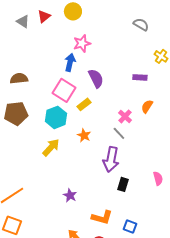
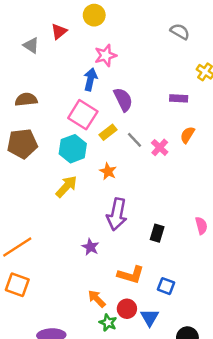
red triangle: (44, 16) -> (59, 32), moved
gray triangle: (23, 21) -> (31, 45), moved
gray line: (119, 133) -> (135, 140), moved
purple arrow: (111, 159) -> (117, 214), moved

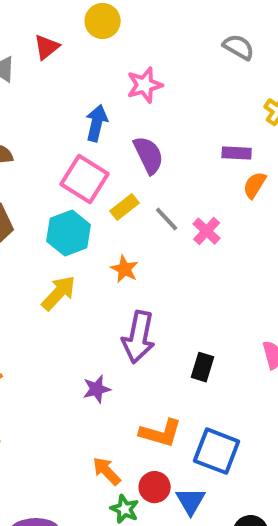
pink star: (106, 55) -> (145, 85), moved
orange semicircle: (187, 135) -> (255, 185), moved
purple star: (90, 247) -> (97, 389), turned 30
blue square: (166, 286) -> (217, 451), size x1.6

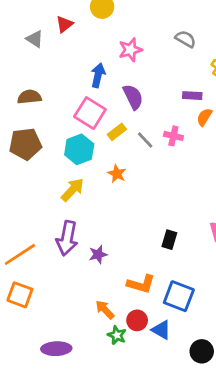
gray semicircle: (239, 47) -> (186, 39), moved
pink cross: (207, 231) -> (173, 136), moved, turned -30
purple arrow: (139, 337) -> (67, 238), moved
blue triangle: (191, 501) -> (161, 330), turned -30

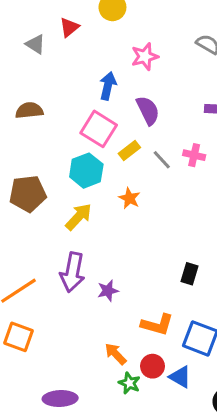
brown pentagon: (25, 144) -> (28, 194), moved

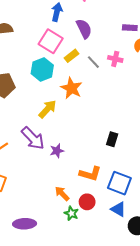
orange star: (129, 198) -> (71, 88), size x1.5
yellow arrow: (79, 217) -> (47, 109), moved
purple arrow: (72, 272) -> (33, 138), turned -55
blue triangle: (180, 377) -> (118, 209), moved

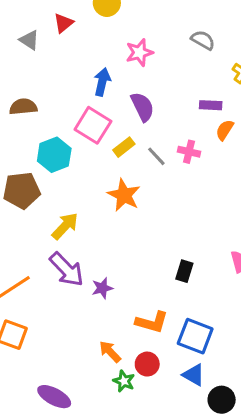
cyan hexagon: (42, 69) -> (54, 155), moved
yellow arrow: (47, 109) -> (65, 226), moved
purple ellipse: (25, 224) -> (54, 397), turned 30

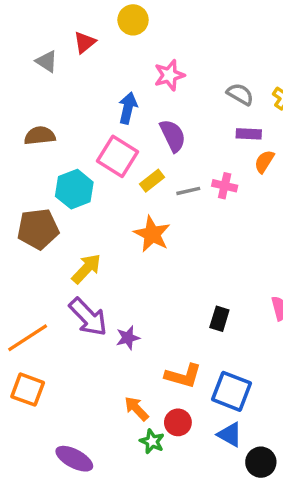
gray semicircle: (203, 40) -> (240, 94), moved
gray line: (156, 156) -> (188, 191), turned -60

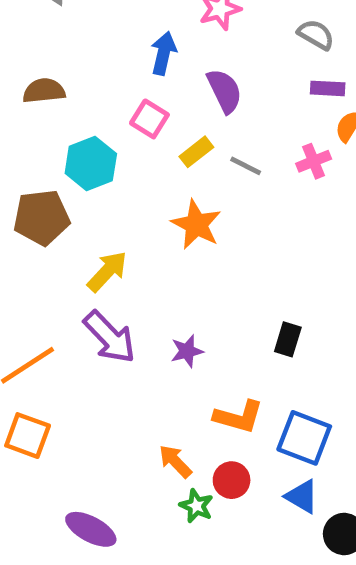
pink square: (117, 156) -> (149, 119), size x0.7
pink cross: (225, 186) -> (314, 161), moved, turned -35
gray line: (188, 191) -> (246, 166), turned 40
purple star: (128, 338) -> (187, 351), moved

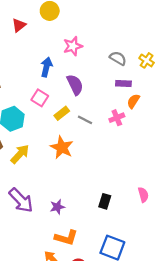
yellow arrow: (107, 271) -> (20, 154), moved
orange L-shape: (239, 417) -> (66, 238), moved

